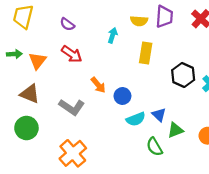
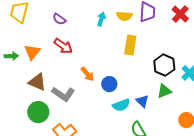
cyan arrow: (113, 35) -> (101, 19), moved
green arrow: (14, 54) -> (11, 56), moved
brown triangle: (30, 94) -> (37, 82), moved
green circle: (26, 128) -> (38, 112), moved
green triangle: (175, 130) -> (164, 91), moved

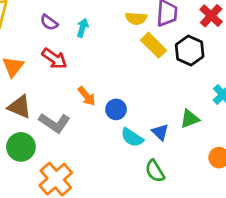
cyan arrow: (101, 19) -> (83, 28), moved
yellow rectangle: (130, 45) -> (154, 45), moved, turned -54
black hexagon: (164, 65) -> (190, 51), moved
cyan semicircle: (121, 105) -> (132, 138), turned 54

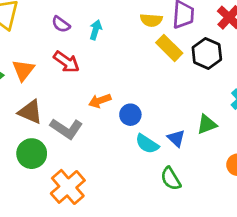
orange arrow: (87, 96) -> (100, 101), turned 110

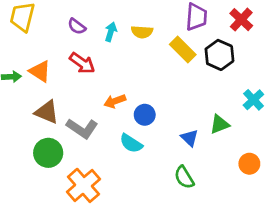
yellow semicircle: (151, 20) -> (142, 32), moved
orange triangle: (23, 70) -> (40, 71), turned -35
cyan semicircle: (147, 144) -> (131, 143), moved

